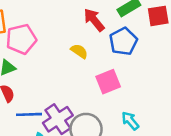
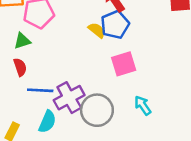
blue pentagon: (123, 41) -> (115, 25), moved

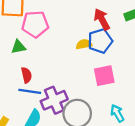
yellow semicircle: (97, 30) -> (84, 44), turned -56
red semicircle: (20, 67) -> (26, 75), moved

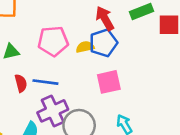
pink pentagon: (35, 24) -> (53, 41), moved
blue line: (30, 91) -> (45, 82), moved

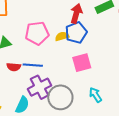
red arrow: (105, 18) -> (76, 14), turned 48
red semicircle: (21, 83) -> (14, 67), turned 112

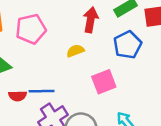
pink pentagon: (37, 33) -> (31, 29), moved
blue pentagon: (76, 33) -> (128, 45), moved

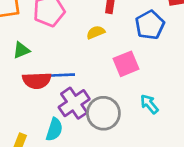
red semicircle: (18, 96) -> (37, 81), size x1.5

